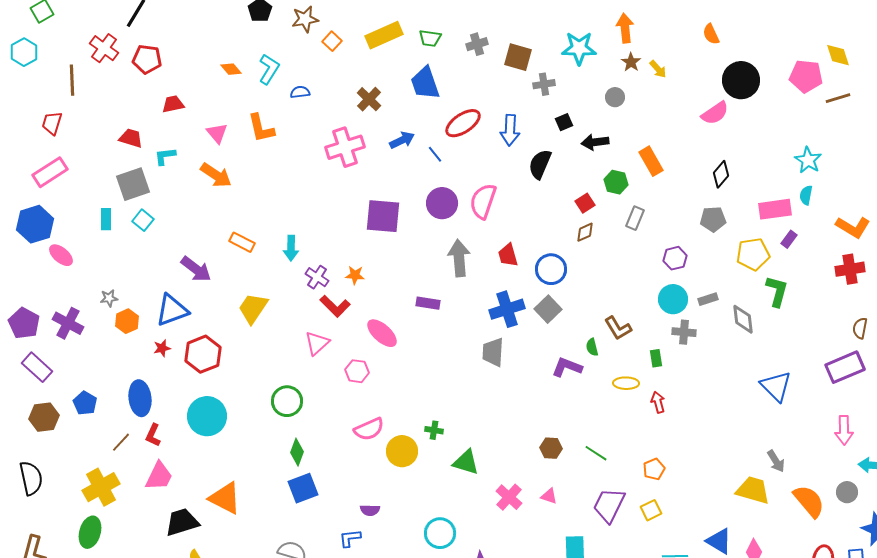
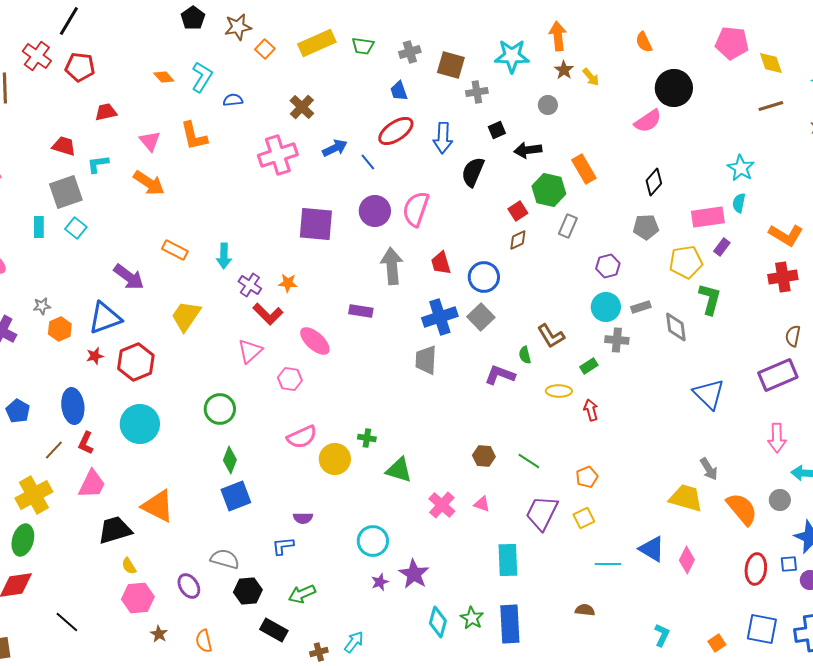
pink pentagon: (806, 76) -> (732, 43), moved
blue trapezoid: (425, 83) -> (399, 91), moved, size x0.6
green hexagon: (616, 182) -> (549, 190), size x1.4
green rectangle: (656, 358) -> (589, 366), turned 66

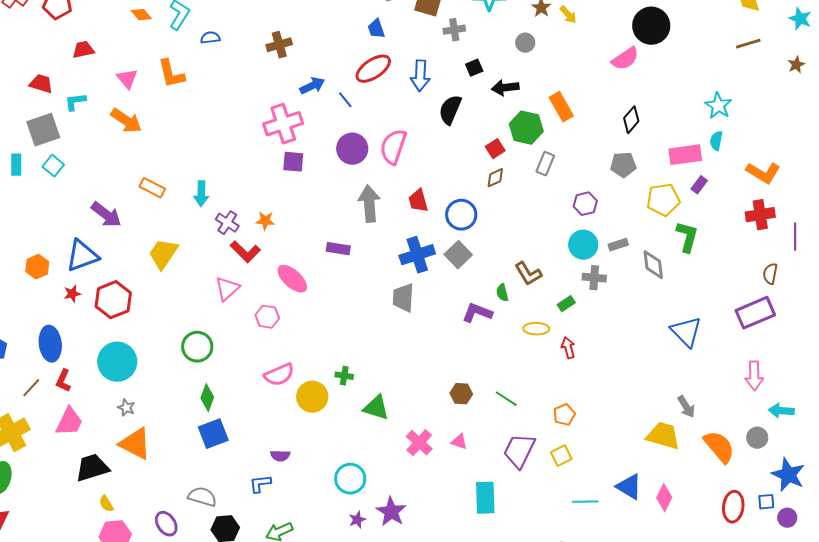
brown cross: (302, 107) -> (279, 45), turned 30
pink cross: (278, 155) -> (283, 124), moved
purple square: (316, 224) -> (293, 162), size x0.6
gray star: (42, 306) -> (126, 408), moved, turned 30

